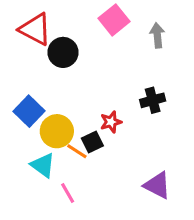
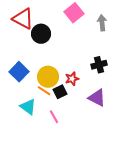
yellow circle: (57, 131) -> (48, 77), moved
orange line: (77, 151) -> (44, 91), moved
purple triangle: (157, 185) -> (97, 98), moved
pink line: (68, 193) -> (54, 117), moved

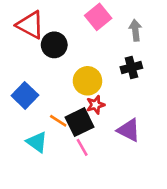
black cross: (99, 65) -> (131, 68), moved
yellow circle: (48, 77) -> (87, 81), moved
black square: (60, 92) -> (80, 122), size x1.5
pink line: (54, 117) -> (82, 147), moved

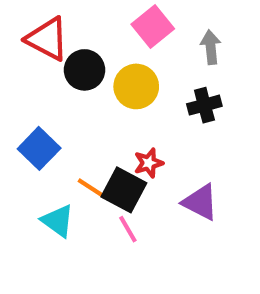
yellow circle: (87, 81) -> (136, 86), moved
black square: (80, 122) -> (124, 190), turned -36

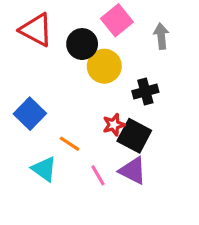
black circle: (85, 70) -> (82, 44), moved
black cross: (204, 105) -> (145, 91), moved
black square: (124, 190) -> (134, 136), moved
purple triangle: (200, 202) -> (133, 171), moved

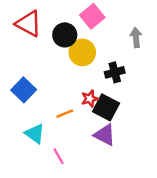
gray arrow: (161, 36) -> (136, 37), moved
orange line: (69, 144) -> (65, 114), moved, turned -56
pink line: (98, 175) -> (59, 156), moved

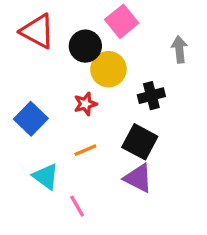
red star: (90, 99) -> (85, 104), moved

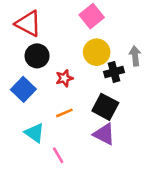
black circle: (85, 46) -> (37, 56), moved
gray arrow: (179, 49) -> (135, 56), moved
yellow circle: (108, 69) -> (97, 52), moved

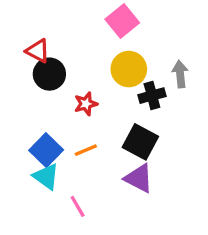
red triangle: (28, 24) -> (38, 51), moved, size x0.7
blue square: (23, 89) -> (46, 150), moved

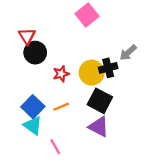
red triangle: (38, 51) -> (27, 36), turned 30
yellow circle: (129, 69) -> (92, 73), moved
gray arrow: (180, 74) -> (128, 53), turned -126

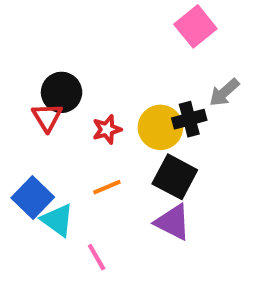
pink square: (87, 15) -> (195, 26), moved
red triangle: (27, 36) -> (47, 117), moved
blue square: (33, 107) -> (33, 197), moved

